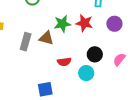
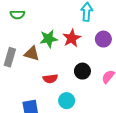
red star: (84, 23) -> (72, 38), turned 30
cyan circle: (86, 73) -> (67, 101), moved

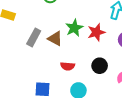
green star: (49, 39) -> (74, 28), turned -30

